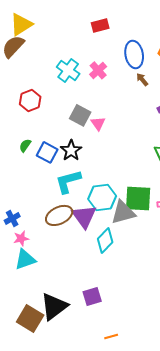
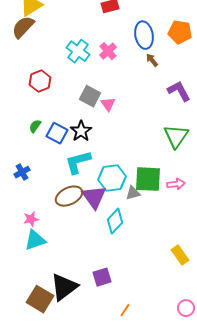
gray triangle: (123, 212) -> (133, 193), size x0.6
blue cross: (12, 218) -> (22, 172), moved
orange line: (111, 336) -> (125, 310), moved, turned -40

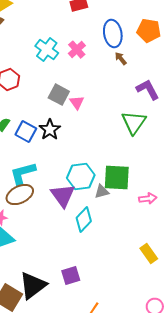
green triangle: (176, 136) -> (134, 123), moved
cyan L-shape: (78, 162) -> (23, 174), moved
pink arrow: (176, 184) -> (148, 199), moved
brown ellipse: (69, 196) -> (20, 195), moved

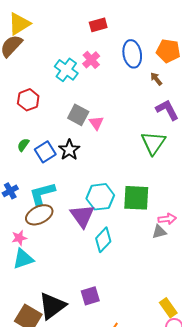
pink cross: (77, 50) -> (91, 60), moved
brown arrow: (121, 59) -> (156, 79), moved
blue square: (26, 132) -> (45, 152), turned 30
gray triangle: (102, 192) -> (159, 232), moved
yellow rectangle: (149, 254) -> (168, 308), moved

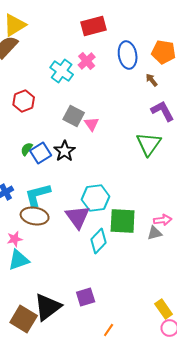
red rectangle: (98, 25) -> (94, 26), size x1.4
green semicircle: (23, 145) -> (27, 149), moved
green square: (136, 198) -> (123, 221), moved
brown ellipse: (39, 215) -> (35, 216), turned 36

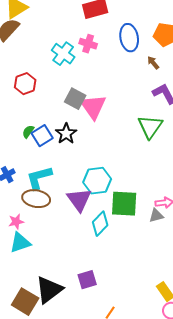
pink cross: (87, 61) -> (88, 44), turned -30
pink triangle: (92, 124) -> (93, 107), size x1.8

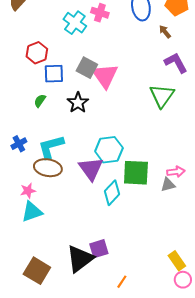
blue square: (42, 136) -> (54, 74), moved, turned 30
black triangle: (49, 290) -> (80, 259), moved

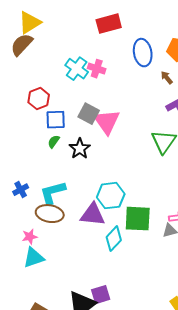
pink cross: (100, 13) -> (97, 69), moved
green semicircle: (40, 101) -> (54, 142), moved
purple triangle: (91, 169) -> (93, 215), turned -48

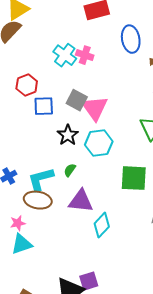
green semicircle: (54, 142) -> (70, 170), moved
cyan hexagon: (111, 196) -> (99, 143), moved
green square: (138, 219) -> (134, 178), moved

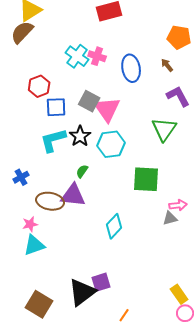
blue ellipse: (131, 39) -> (131, 68), moved
cyan L-shape: (41, 179) -> (53, 140), moved
purple triangle: (81, 201) -> (73, 195), moved

